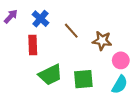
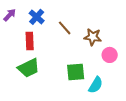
green trapezoid: (50, 75) -> (29, 68), moved
cyan semicircle: (120, 85) -> (96, 85), moved

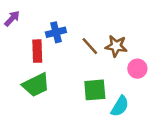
blue cross: (37, 17) -> (56, 32), moved, turned 35
brown line: (65, 28) -> (90, 46), moved

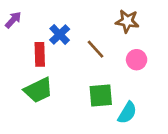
blue cross: (56, 32) -> (60, 34), turned -30
brown star: (116, 46) -> (127, 21), moved
pink circle: (137, 69) -> (137, 60), moved

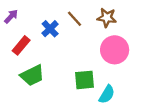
brown line: (95, 49) -> (75, 19), moved
red rectangle: (40, 54) -> (21, 45), moved, turned 42
pink circle: (137, 60) -> (115, 50), size x1.6

